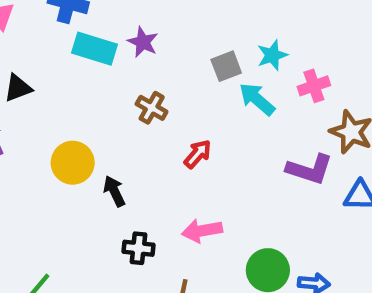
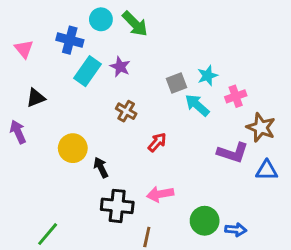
cyan rectangle: (95, 49) -> (88, 71), turned -72
black cross: (138, 248) -> (117, 206), size x1.5

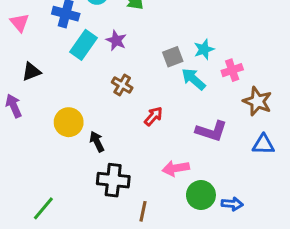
purple L-shape: (233, 153) -> (211, 131), moved
pink arrow: (160, 194) -> (176, 168), moved

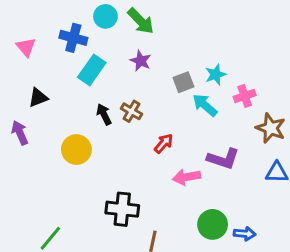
purple star: (116, 40) -> (141, 61), moved
black arrow: (97, 141) -> (104, 114), moved
pink arrow: (176, 168) -> (187, 177), moved

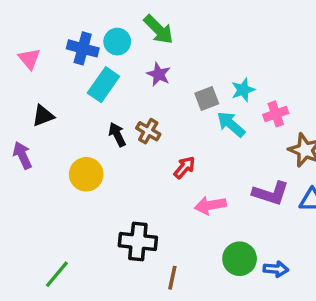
cyan circle: (105, 16) -> (117, 42), moved
purple L-shape: (223, 159) -> (271, 193), moved

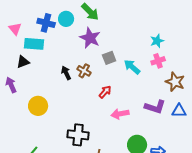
purple star: (159, 74) -> (90, 38), size x1.5
cyan rectangle: (103, 85) -> (34, 44), moved, turned 60
cyan star: (243, 90) -> (157, 41), moved
gray square: (207, 98) -> (109, 58), moved
yellow circle: (86, 174) -> (38, 106), moved

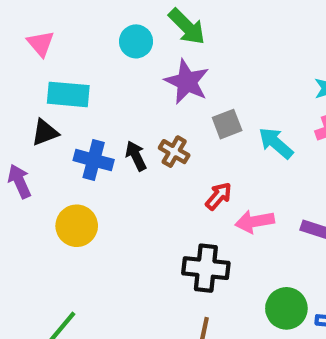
blue cross: (46, 23) -> (94, 160), moved
pink triangle: (15, 29) -> (41, 44), moved
pink arrow: (120, 114) -> (255, 222), moved
black cross: (78, 135) -> (206, 268), moved

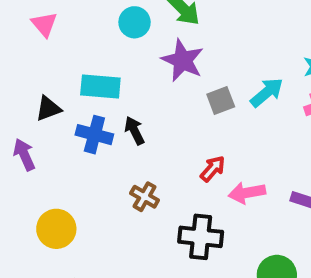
cyan rectangle: (68, 94) -> (100, 86), moved
cyan arrow: (276, 143) -> (267, 92), moved, turned 99
brown cross: (174, 152) -> (145, 197), moved
yellow circle: (77, 226) -> (56, 229), moved

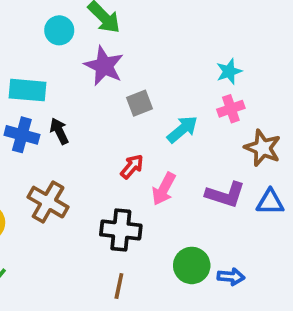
cyan arrow: (267, 92) -> (182, 129), moved
pink arrow: (247, 193) -> (164, 189), turned -52
brown cross: (145, 197) -> (48, 202), moved, size x1.5

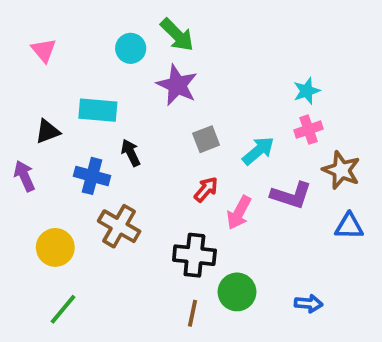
gray square: (139, 103) -> (206, 139), moved
blue cross: (22, 135) -> (92, 176), moved
purple L-shape: (225, 195) -> (291, 195), moved
green circle: (192, 265) -> (237, 292), moved

